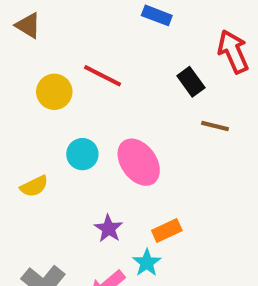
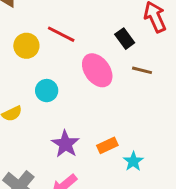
pink ellipse: (139, 162) -> (97, 70), moved
purple star: (109, 228) -> (65, 144), size x1.4
cyan star: (147, 263) -> (133, 161), moved

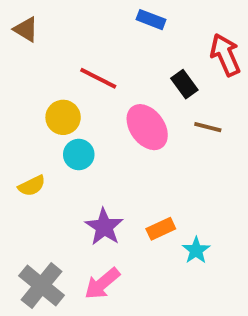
yellow circle: (26, 46) -> (63, 117), moved

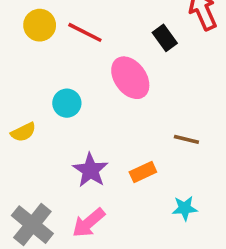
yellow circle: (63, 117) -> (40, 25), moved
brown line: (208, 127) -> (186, 139), moved
cyan star: (196, 250) -> (185, 208), moved, turned 30

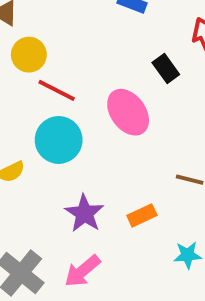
red line: (85, 32) -> (57, 90), moved
cyan circle: (67, 103) -> (59, 140), size x1.5

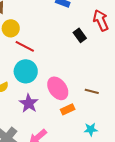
pink ellipse: (128, 112) -> (58, 88), moved
purple star: (84, 213) -> (29, 103), moved

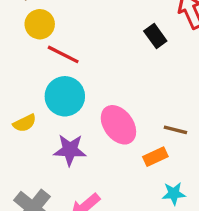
purple star: (29, 103) -> (70, 150), turned -30
orange rectangle: (68, 109) -> (155, 157), moved

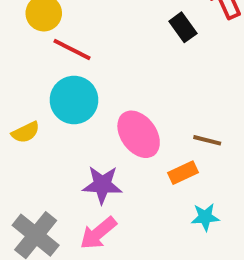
purple star: (70, 150) -> (102, 185), moved

